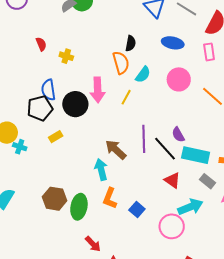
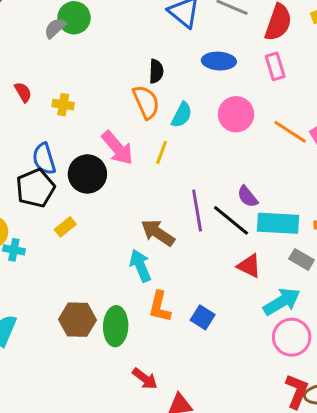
pink arrow: (98, 90) -> (117, 148), turned -30
pink circle: (172, 226) -> (292, 337), moved

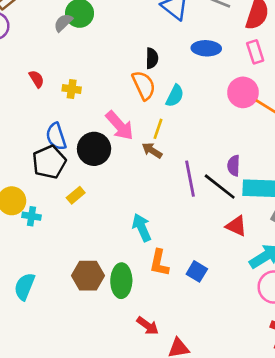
pink circle: (236, 114) -> (243, 92), moved
purple semicircle: (248, 197) -> (234, 166), turned 42
brown arrow: (158, 233) -> (152, 150), moved, size x0.7

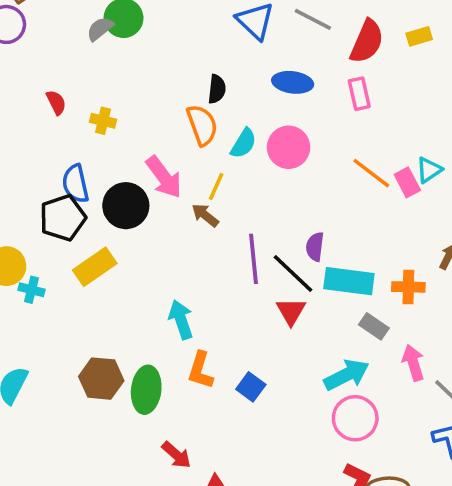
pink circle: (243, 92) -> (289, 147), moved
yellow rectangle: (76, 195) -> (95, 267), size x1.6
red triangle: (236, 226) -> (291, 311), moved, turned 30

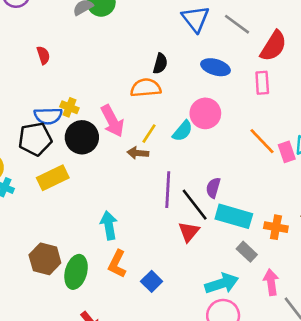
yellow cross: (103, 121) -> (69, 107), moved
orange semicircle: (202, 125) -> (146, 88), turned -84
cyan semicircle: (243, 143) -> (183, 131), moved
blue semicircle: (75, 184) -> (48, 116), turned -88
brown arrow: (205, 215) -> (138, 153), turned -42

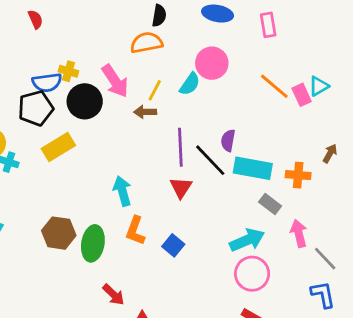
red triangle: (189, 232) -> (181, 188), moved

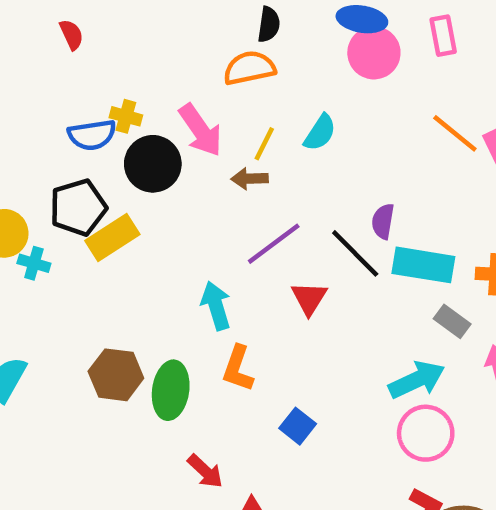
pink circle: (212, 63) -> (374, 53), moved
black pentagon: (36, 108) -> (78, 207), moved
purple line: (180, 147) -> (274, 244), moved, turned 57
blue square: (173, 245) -> (298, 426), moved

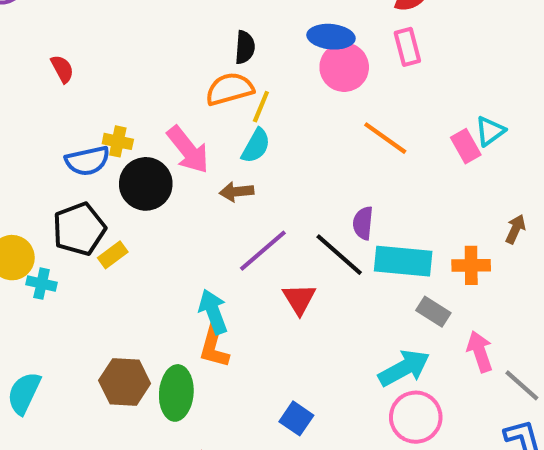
cyan semicircle: (320, 133) -> (256, 146), moved
orange line: (455, 133) -> (385, 138), moved
yellow line: (264, 144) -> (261, 107), moved
yellow rectangle: (112, 238) -> (113, 255), size x0.6
orange L-shape: (238, 368) -> (214, 347), moved

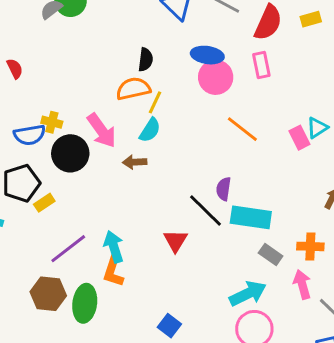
purple line: (263, 251) -> (68, 249), moved
orange cross: (471, 265) -> (310, 246), moved

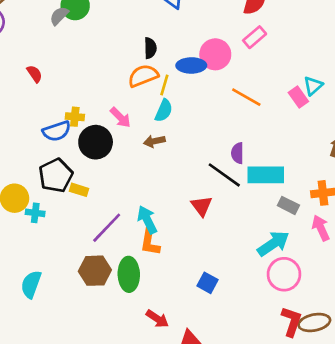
blue ellipse: (207, 55) -> (191, 65), moved
pink rectangle: (261, 65) -> (255, 37), turned 70
pink arrow: (102, 131) -> (120, 118), size x0.7
yellow rectangle: (44, 203) -> (79, 190), turned 60

